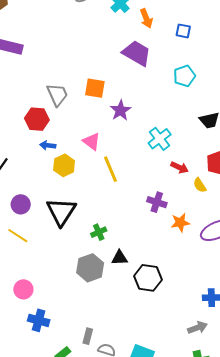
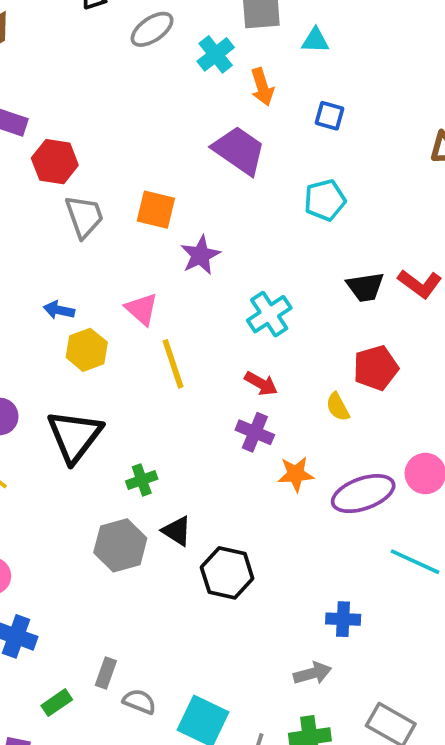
red hexagon: (37, 119) -> (55, 162), moved
red arrow: (180, 167) -> (261, 384), moved
black triangle: (120, 258) -> (177, 531), turned 30

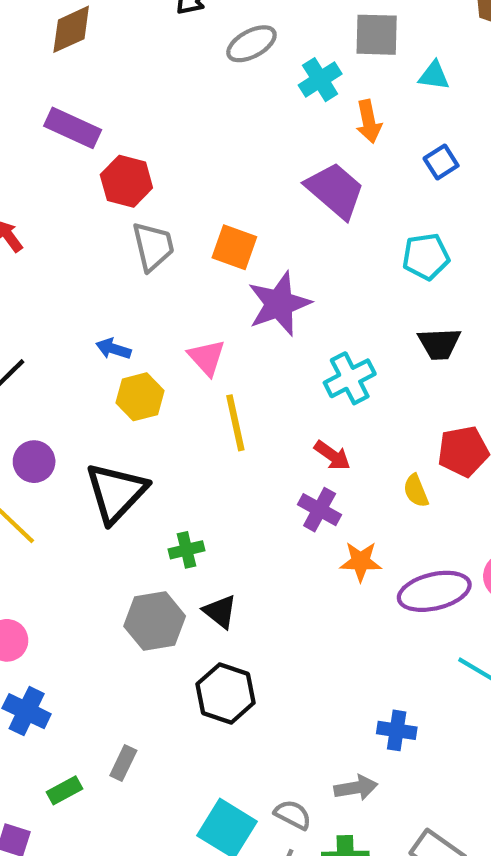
blue square: (330, 116) -> (441, 162), turned 36
purple star: (200, 255) -> (279, 304), size x1.4
black trapezoid: (365, 287) -> (439, 344), moved
black hexagon: (227, 573) -> (226, 693), moved
gray semicircle: (139, 702) -> (293, 815), moved

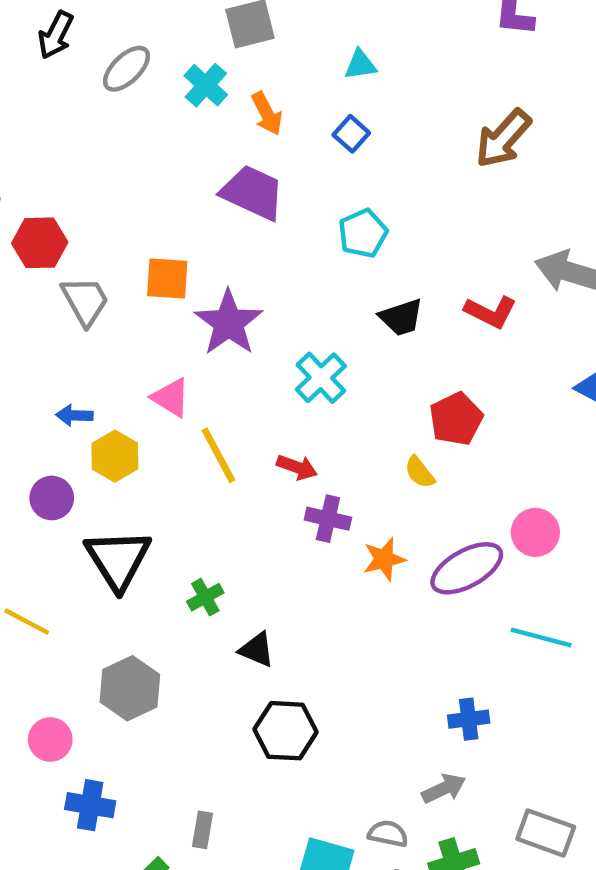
cyan triangle: (434, 76) -> (360, 65), moved
red arrow: (332, 455) -> (297, 467), moved
purple circle: (34, 462) -> (52, 498), moved
gray hexagon: (155, 621) -> (130, 688), moved

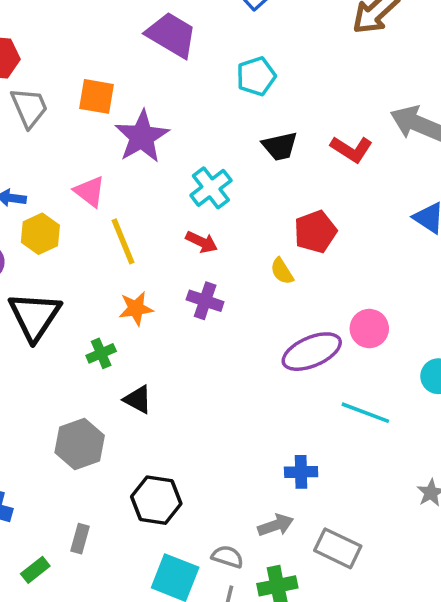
red arrow: (297, 467) -> (202, 242), moved
orange star: (384, 559) -> (136, 308), moved
gray hexagon: (130, 688) -> (80, 444), moved
black hexagon: (286, 731) -> (156, 500), moved
gray rectangle: (546, 833) -> (338, 548), moved

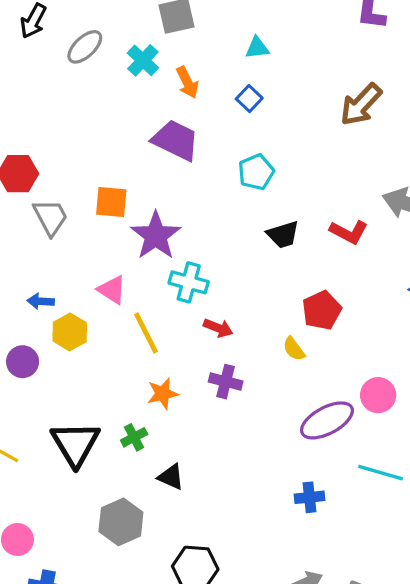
cyan cross: (211, 188) -> (189, 282), moved, turned -33
black triangle: (35, 316) -> (75, 444), moved
blue cross: (301, 472) -> (310, 497), moved

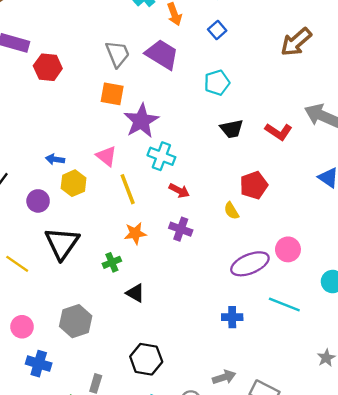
gray trapezoid: (51, 217) -> (118, 54), moved
black triangle: (75, 444) -> (62, 243), moved
gray hexagon: (121, 522) -> (76, 321), moved

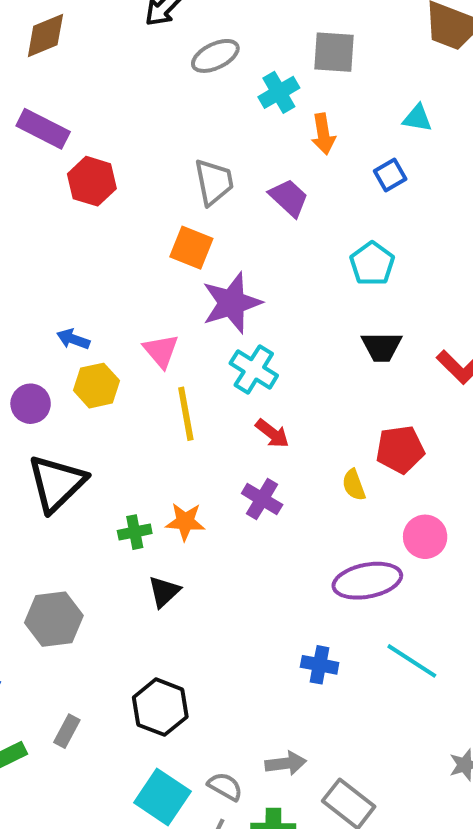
purple trapezoid: (162, 54) -> (289, 198), size x0.7
cyan pentagon: (217, 83) -> (372, 264), turned -30
orange star: (135, 233) -> (185, 522), moved
pink circle: (288, 249) -> (425, 537), moved
black triangle: (135, 293) -> (164, 592), turned 36

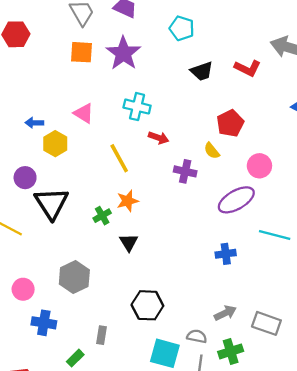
purple star: (232, 303) -> (123, 53), moved
purple circle: (31, 404) -> (25, 178), moved
yellow line: (186, 414) -> (119, 158), moved
purple cross: (262, 499) -> (185, 171), moved

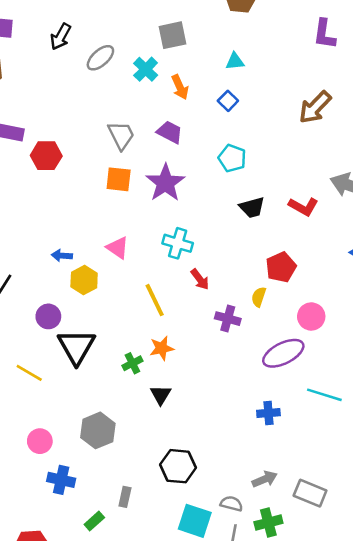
red arrow: (159, 138) -> (200, 279), turned 30
yellow semicircle: (212, 151) -> (259, 297), turned 54

